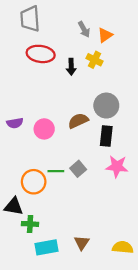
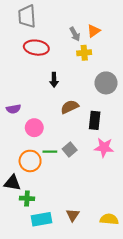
gray arrow: (84, 29) -> (75, 34), moved
yellow cross: (95, 60) -> (84, 53), turned -32
black arrow: (71, 67) -> (54, 80), moved
gray circle: (106, 106) -> (106, 83), moved
pink circle: (44, 129) -> (34, 128), moved

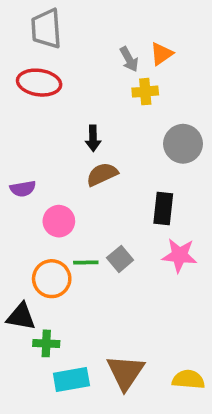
red ellipse: (36, 48) -> (39, 83), moved
brown semicircle: (70, 107) -> (102, 174), moved
brown triangle: (73, 215) -> (125, 372), size x1.6

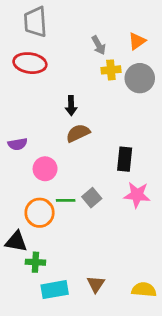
orange triangle: (161, 54) -> (137, 41), moved
gray circle: (183, 144) -> (140, 78), moved
brown triangle: (125, 372) -> (96, 284), size x0.6

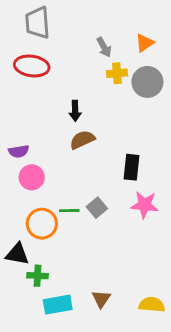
pink circle: (45, 169) -> (32, 177), moved

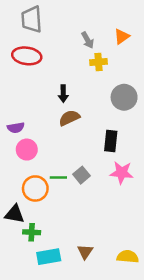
gray circle: (147, 82) -> (124, 97), moved

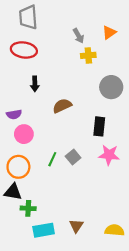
black arrow: (63, 94) -> (35, 84), moved
green line: (58, 178) -> (52, 159), turned -64
orange circle: (35, 188) -> (18, 167), moved

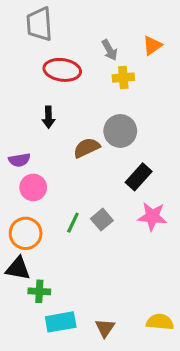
red ellipse: (24, 50) -> (62, 70), moved
gray circle: (111, 87) -> (120, 131), moved
black rectangle: (99, 126) -> (139, 177), turned 36
brown triangle: (76, 226) -> (105, 328), moved

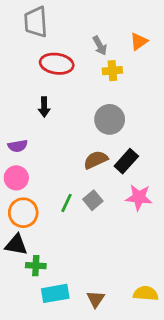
brown semicircle: (87, 148) -> (96, 160), moved
pink circle: (33, 187) -> (16, 178), moved

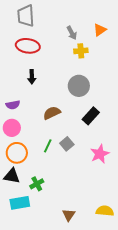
red ellipse: (57, 64) -> (28, 46), moved
brown semicircle: (96, 160) -> (52, 113), moved
pink star: (139, 197) -> (100, 154), moved, turned -30
green cross: (36, 266) -> (37, 184), moved, turned -32
cyan rectangle: (55, 293) -> (20, 203), moved

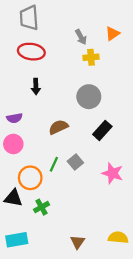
orange circle: (17, 153) -> (30, 178), moved
pink star: (100, 154) -> (112, 173), turned -30
cyan rectangle: (20, 203) -> (17, 240), moved

